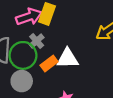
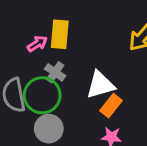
pink arrow: (29, 17) -> (37, 44), size x0.6
orange rectangle: (49, 63) -> (111, 106), moved

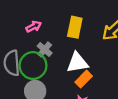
yellow rectangle: (60, 34) -> (75, 27), moved

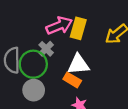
pink arrow: (34, 27) -> (59, 26), moved, size x1.6
orange rectangle: (84, 79) -> (72, 80), moved, turned 72

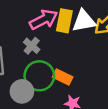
green circle: (33, 64) -> (39, 76), moved
white triangle: (78, 64) -> (84, 21), moved

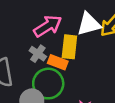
yellow rectangle: (64, 21) -> (69, 47), moved
orange rectangle: (63, 77) -> (58, 62), moved

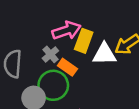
white triangle: (89, 24) -> (104, 54), moved
yellow rectangle: (69, 47) -> (84, 41), moved

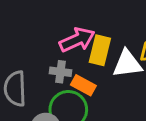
gray cross: (50, 54) -> (61, 72), turned -35

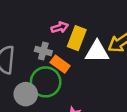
pink arrow: (77, 40) -> (60, 27), size x0.6

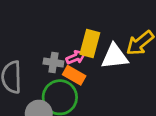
pink arrow: (60, 27) -> (76, 57), moved

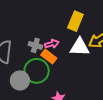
yellow rectangle: (90, 44) -> (75, 21), moved

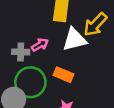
orange rectangle: (49, 57) -> (63, 75), moved

